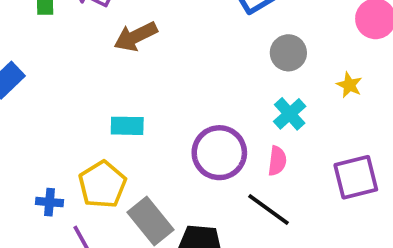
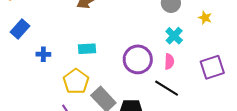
blue cross: (49, 202) -> (43, 54), moved

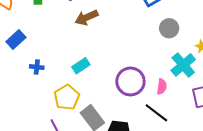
cyan cross: (174, 36) -> (183, 65), moved, size x1.4
cyan rectangle: (87, 49) -> (81, 66), turned -36

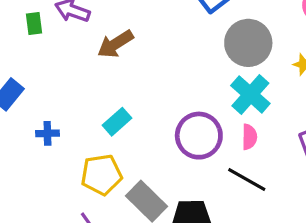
gray circle: (169, 28) -> (248, 43), size x1.5
cyan cross: (183, 65) -> (250, 94), moved
yellow pentagon: (67, 97) -> (101, 175), turned 30

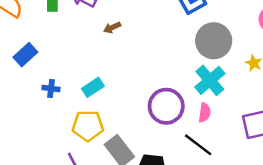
brown arrow: (115, 44) -> (112, 28), size x0.6
cyan rectangle: (117, 122) -> (93, 87), moved

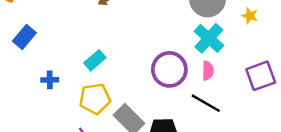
blue cross: (51, 88) -> (50, 80), moved

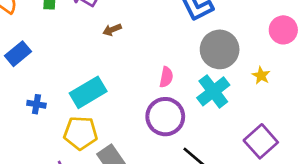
cyan rectangle: (95, 60) -> (88, 92), size x1.5
pink semicircle: (208, 71) -> (166, 77), moved
purple square: (261, 76) -> (261, 141), turned -32

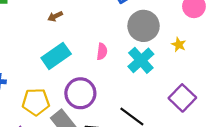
cyan rectangle: (88, 92) -> (56, 56), moved
purple circle: (165, 117) -> (80, 93), moved

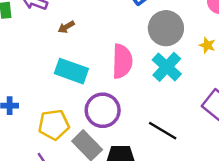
pink semicircle: (102, 52) -> (122, 61), size x1.8
cyan rectangle: (56, 56) -> (71, 71), turned 60

